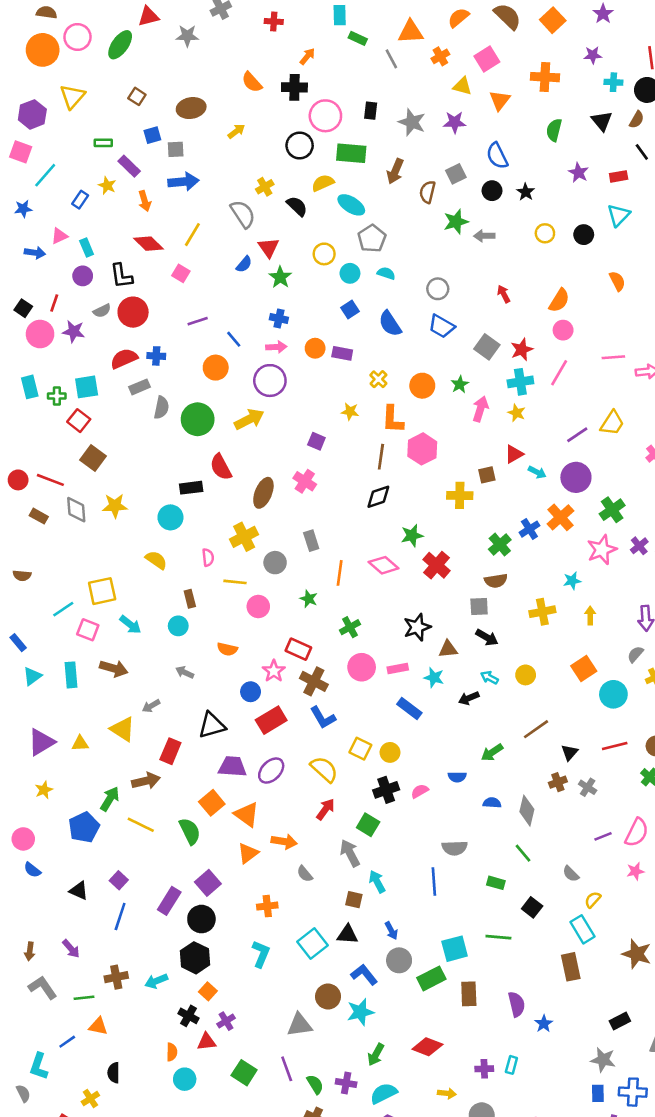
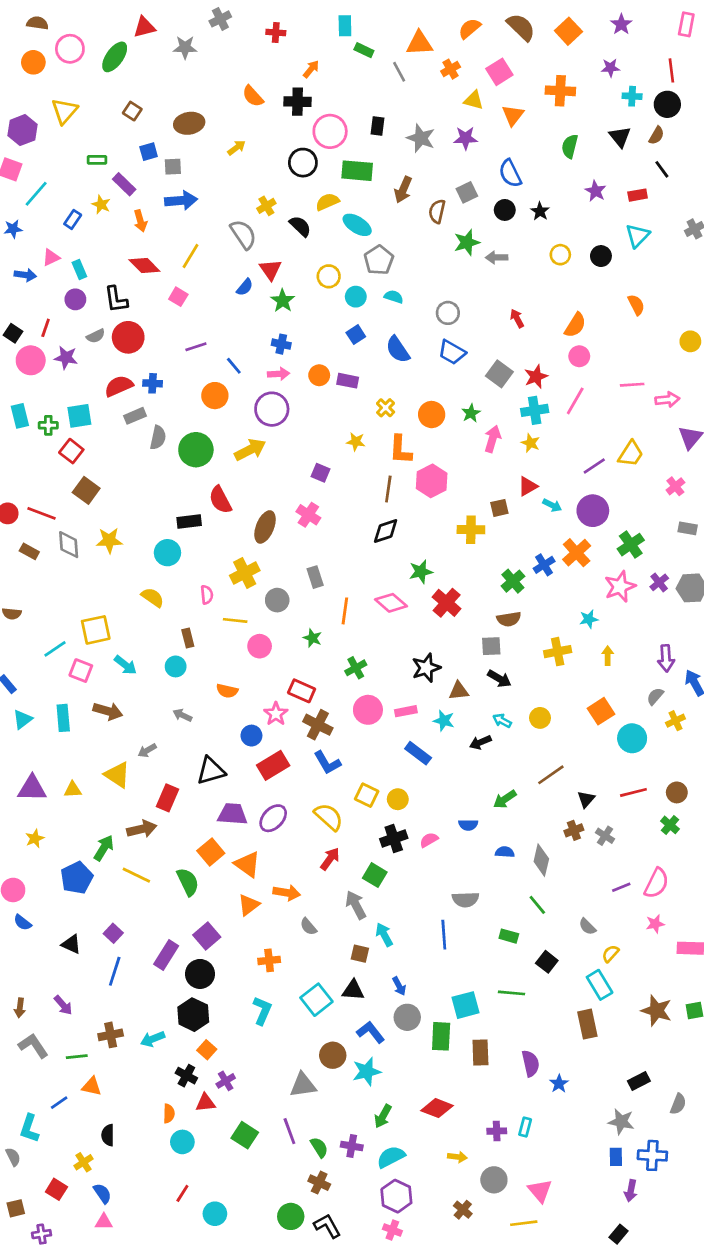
orange circle: (43, 50) -> (33, 62), size x0.7
purple triangle: (41, 742) -> (32, 788), turned 32
green rectangle: (431, 978) -> (441, 1036), turned -60

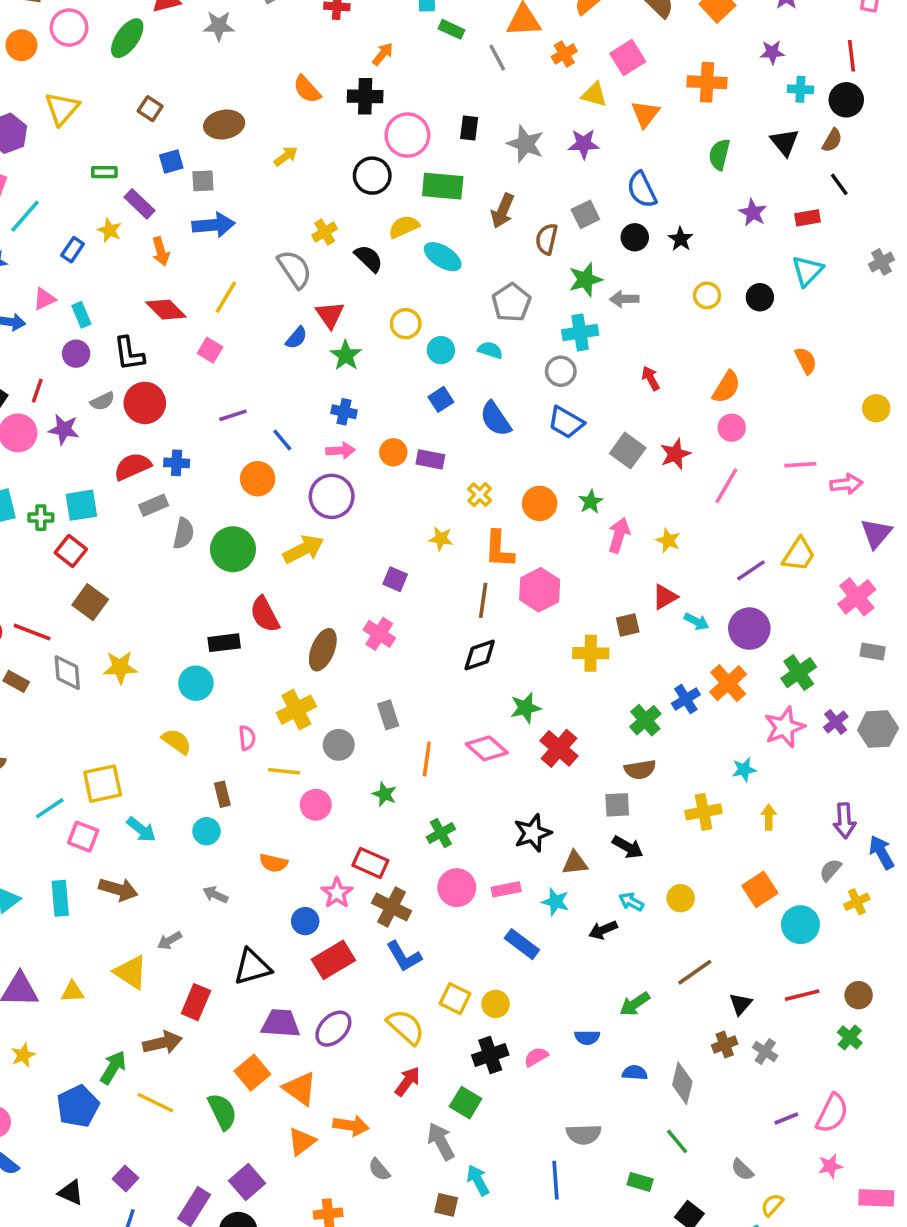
gray pentagon: (379, 260) -> (511, 303), moved
cyan cross: (535, 410) -> (580, 332), moved
pink cross: (675, 486) -> (857, 597), size x1.5

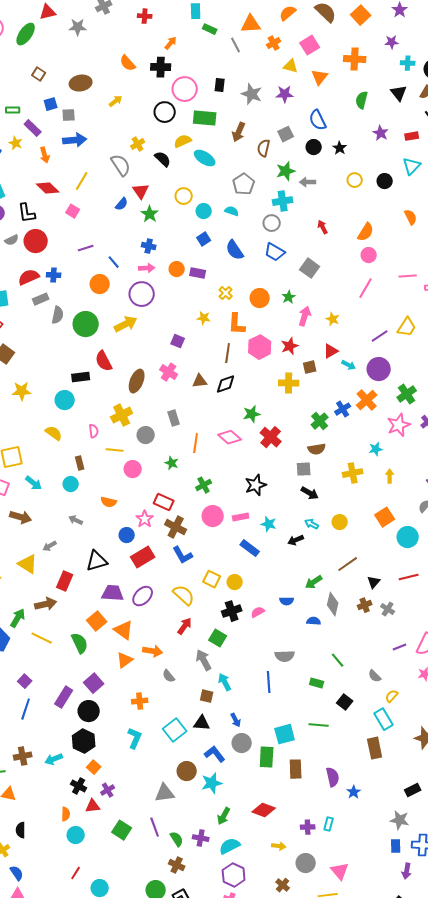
red star: (675, 454) -> (290, 346), moved
brown triangle: (575, 863) -> (200, 381), moved
gray diamond: (682, 1083) -> (333, 604), moved

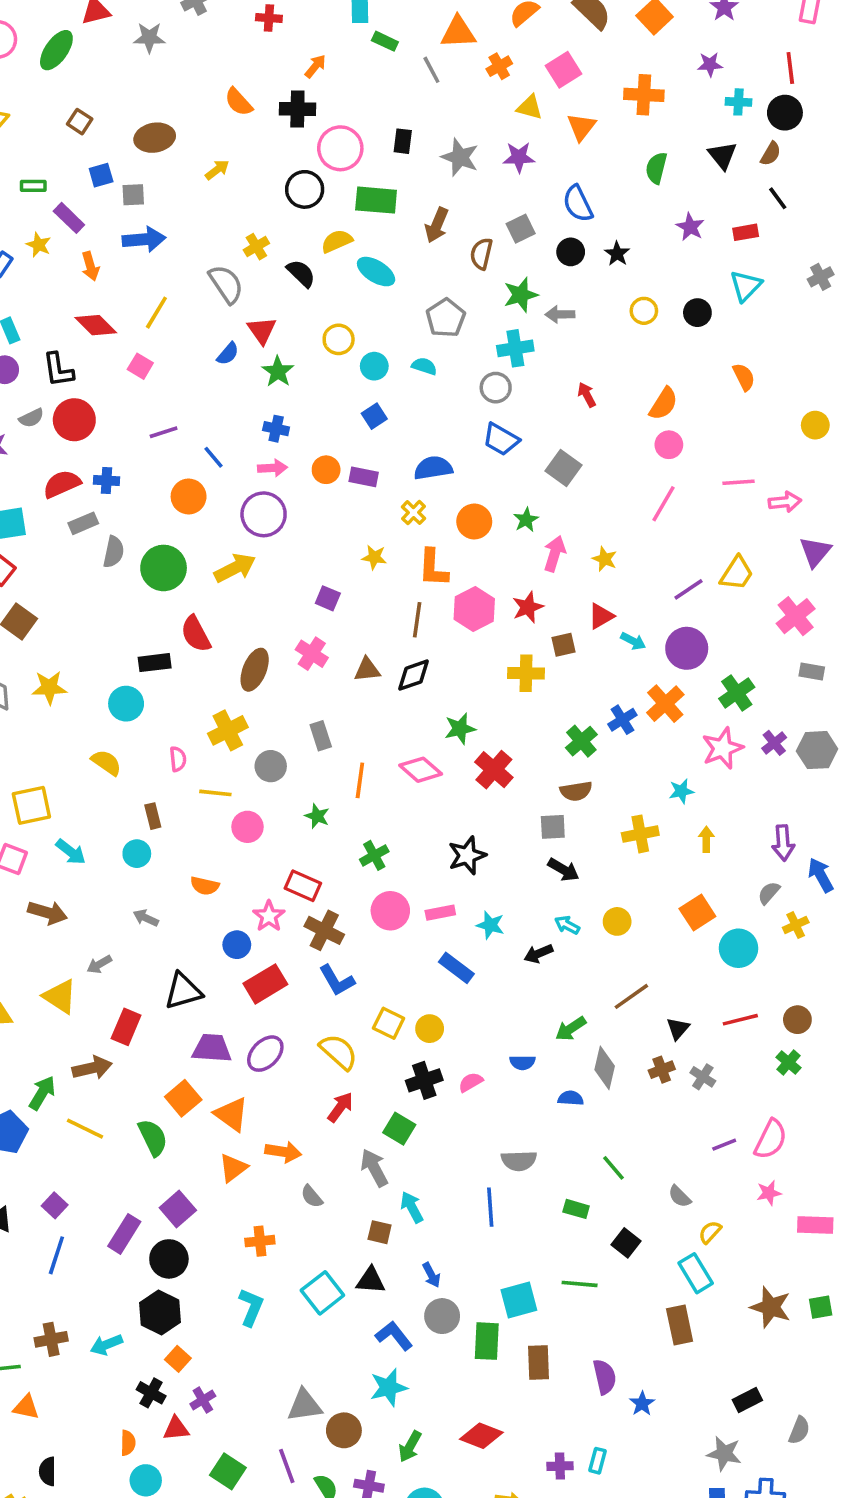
blue semicircle: (235, 250) -> (433, 468), moved, turned 115
brown circle: (187, 771) -> (344, 1430), moved

